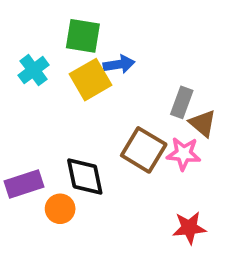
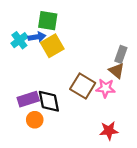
blue arrow: (119, 64) -> (37, 37), moved
gray rectangle: (182, 102) -> (121, 54), moved
purple rectangle: (24, 184) -> (28, 99), moved

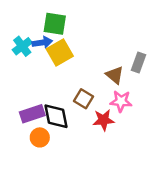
brown triangle: (116, 71) -> (115, 75), moved
brown square: (83, 86) -> (83, 99), moved, size x0.7
red star: (109, 131) -> (103, 120), moved

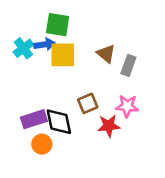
yellow square: (60, 52) -> (63, 55), turned 30
gray rectangle: (138, 62) -> (128, 65), moved
brown triangle: (115, 75) -> (106, 54), moved
brown square: (83, 99) -> (88, 103), turned 36

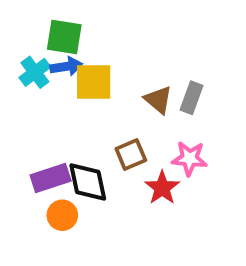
green square: (58, 25) -> (64, 37), moved
brown triangle: (106, 54) -> (158, 100), moved
red star: (109, 126) -> (162, 188), turned -30

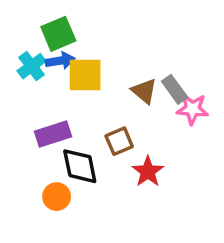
green square: (64, 37) -> (58, 34), turned -32
gray rectangle: (192, 98) -> (175, 89), turned -56
pink star: (190, 158) -> (192, 109), moved
purple rectangle: (51, 178) -> (53, 134), moved

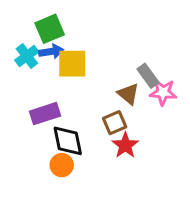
brown triangle: (144, 91) -> (128, 94), moved
brown square: (119, 141) -> (115, 123), moved
orange circle: (57, 197) -> (62, 165), moved

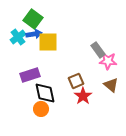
green square: (50, 29) -> (33, 19), turned -30
brown triangle: (128, 94) -> (111, 85), moved

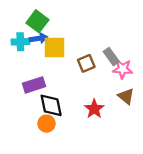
cyan cross: (18, 37) -> (20, 42), turned 35
brown square: (76, 81) -> (86, 63), moved

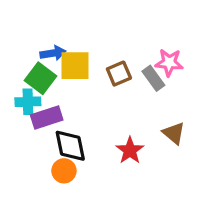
green square: (37, 21) -> (40, 78), moved
cyan cross: (20, 42) -> (28, 102), moved
brown square: (86, 63) -> (119, 74), moved
pink star: (123, 69) -> (169, 63), moved

